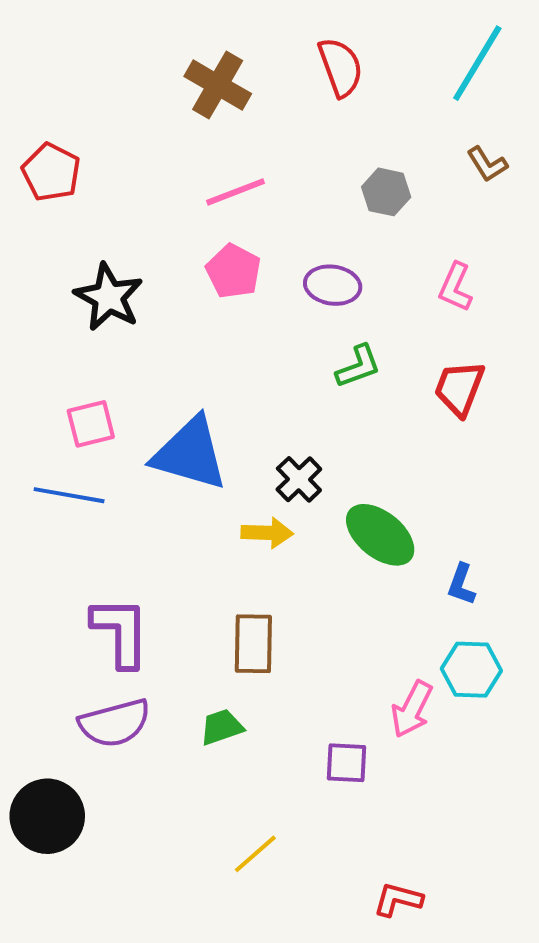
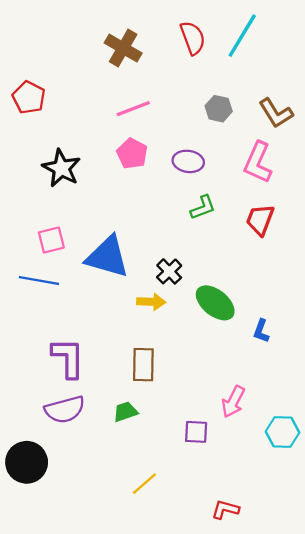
cyan line: (477, 63) -> (242, 36), moved
brown L-shape: (487, 164) -> (276, 113), moved, size x1.5
pink L-shape: (455, 287) -> (258, 163), size x1.5
cyan hexagon: (471, 670) -> (283, 432), moved

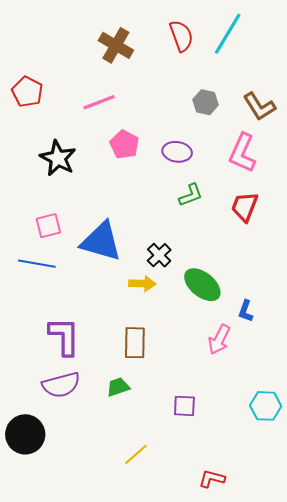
pink line: (133, 109) -> (99, 102), moved
pink arrow: (233, 402) -> (219, 340), moved

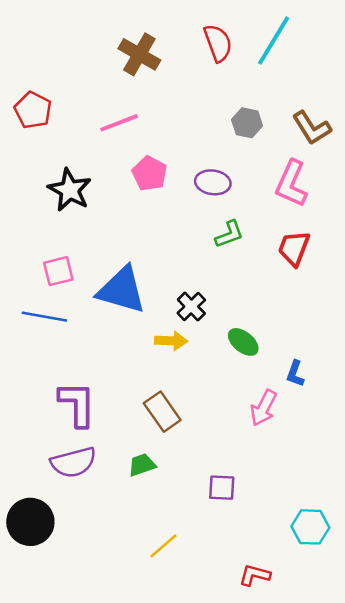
green ellipse: (202, 285) -> (243, 342), size x0.7
brown rectangle: (135, 343) -> (162, 412), turned -36
cyan hexagon: (266, 406) -> (310, 527), moved

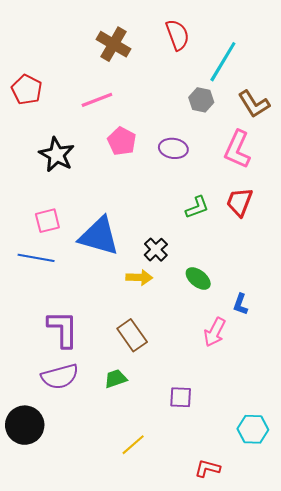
cyan line: (274, 40) -> (223, 62), moved
green L-shape: (229, 234) -> (197, 207), moved

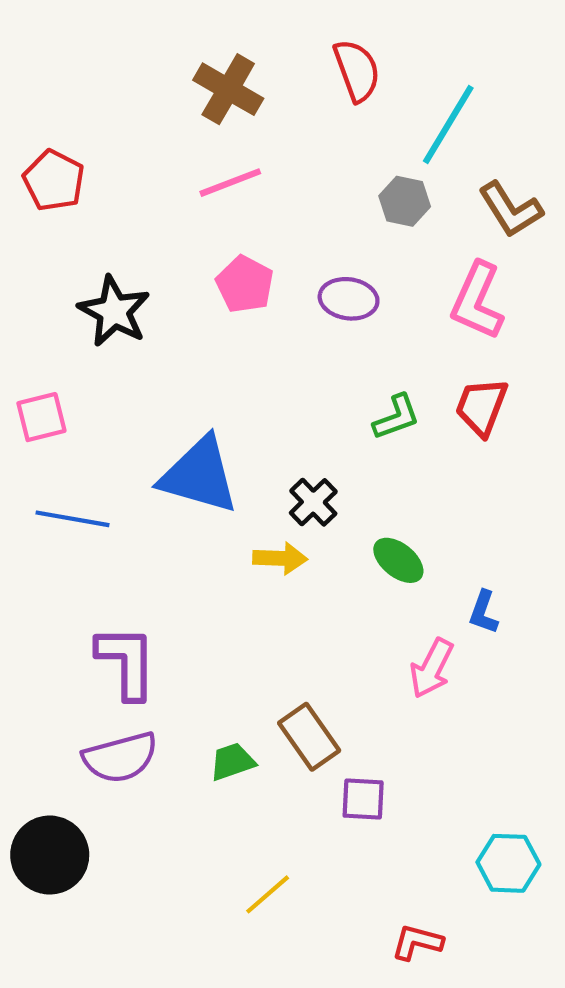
pink line: (97, 100) -> (230, 183), moved
pink square: (47, 221) -> (41, 417), moved
brown rectangle: (132, 335) -> (309, 737), moved

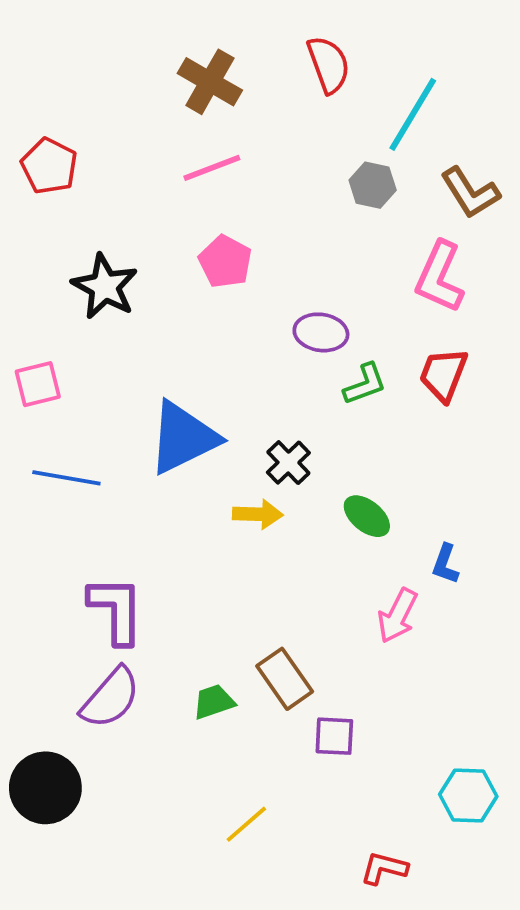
purple ellipse: (349, 299) -> (321, 332), moved
blue triangle: (199, 475) -> (183, 438), turned -42
purple semicircle: (120, 757) -> (110, 698), turned -34

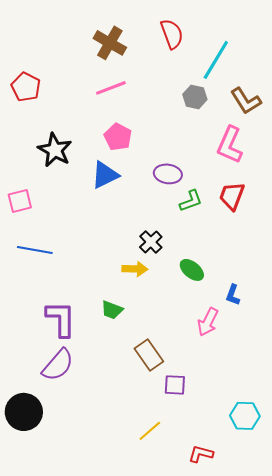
blue triangle: (183, 438) -> (105, 175), moved, size x0.7
green trapezoid: (214, 702) -> (112, 310), moved, turned -140
yellow line: (246, 824) -> (150, 431), moved

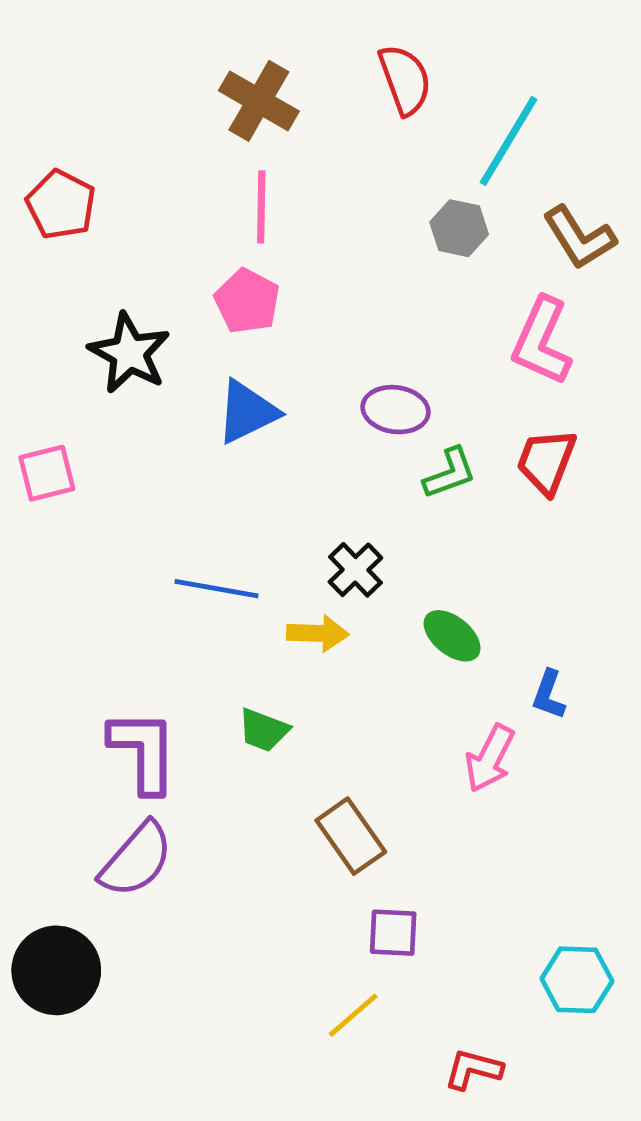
pink line: (111, 88) -> (261, 207), turned -68
pink pentagon: (118, 137) -> (247, 301), moved
blue line: (35, 250) -> (216, 589), moved
purple square: (175, 385) -> (393, 933), moved

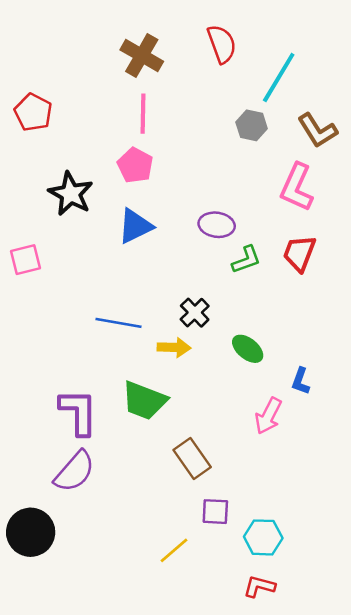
green trapezoid: (264, 730) -> (144, 400), size x1.6
cyan hexagon: (577, 980) -> (263, 537), moved
yellow line: (353, 1015) -> (174, 550), moved

